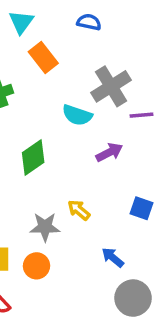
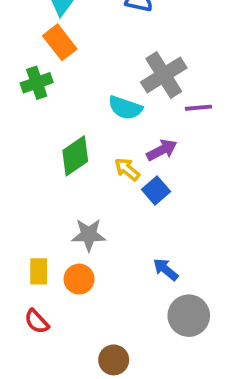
orange rectangle: (43, 58) -> (60, 42), moved
blue square: (141, 208) -> (156, 191), moved, turned 30
yellow arrow: (79, 210) -> (127, 169), moved

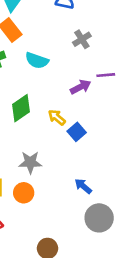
gray cross: (164, 75) -> (82, 39), moved, size x0.6
cyan semicircle: (125, 108) -> (37, 60), moved
purple arrow: (162, 150) -> (81, 87), moved

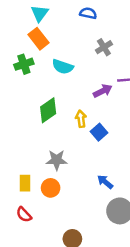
yellow arrow: (57, 117) -> (81, 119), turned 42

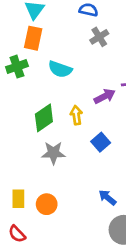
orange rectangle: (38, 39) -> (33, 38), turned 50
gray cross: (104, 47) -> (99, 37), moved
yellow arrow: (81, 119) -> (76, 115), moved
gray star: (57, 160) -> (53, 153), moved

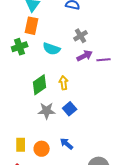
gray cross: (99, 37) -> (81, 36), moved
purple arrow: (105, 96) -> (85, 56), moved
blue square: (101, 142) -> (70, 109), moved
blue arrow: (107, 197) -> (67, 144), moved

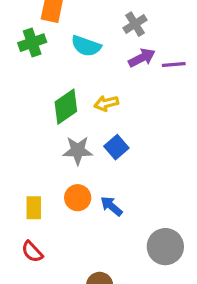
yellow arrow: (64, 83) -> (106, 103), turned -96
orange circle: (42, 149) -> (78, 198), moved

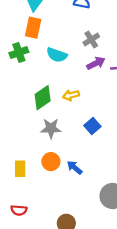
blue square: (116, 147) -> (92, 126), moved
red semicircle: (32, 252) -> (19, 210), moved, turned -42

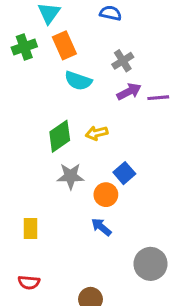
orange rectangle: (33, 28) -> (64, 45), moved, turned -36
green cross: (19, 53) -> (24, 47), moved
orange circle: (51, 162) -> (106, 195), moved

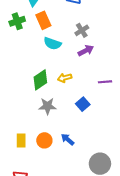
purple line: (158, 98) -> (105, 82), moved
orange circle: (106, 195) -> (44, 140), moved

